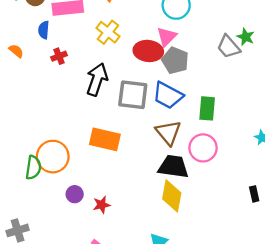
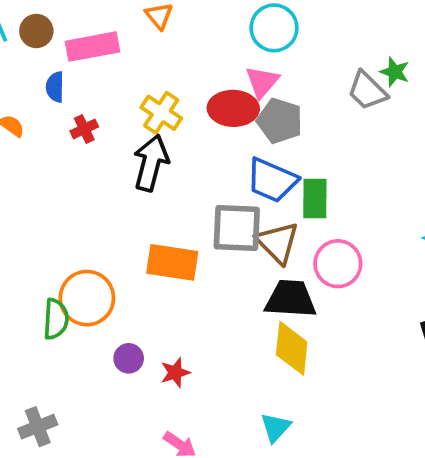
yellow cross: (108, 32) -> (161, 113), moved
gray square: (133, 95) -> (237, 228), moved
green rectangle: (207, 108) -> (315, 199), moved

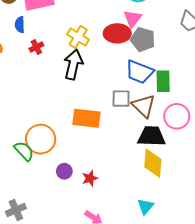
gray square: (237, 228) -> (121, 99), size x0.7
green semicircle: (56, 319) -> (24, 151), turned -45

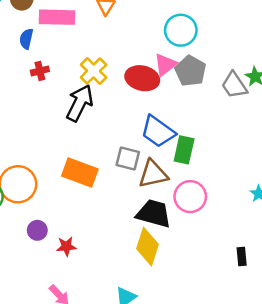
gray pentagon: (143, 39) -> (190, 71), moved
brown triangle: (144, 106) -> (153, 174), turned 50

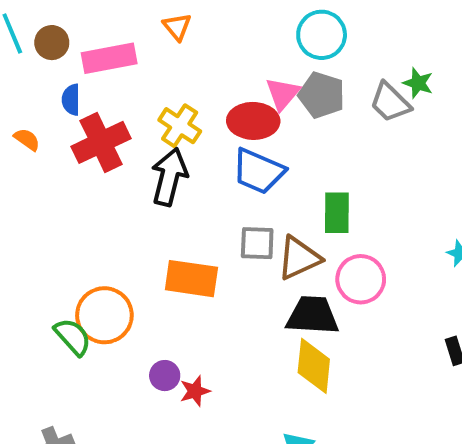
cyan circle: (181, 30) -> (322, 35), moved
red cross: (40, 71) -> (101, 142), size x2.0
blue trapezoid: (158, 132) -> (258, 171), moved
purple circle: (37, 230) -> (165, 376), moved

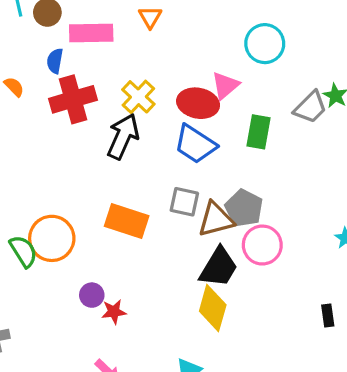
gray pentagon: (322, 95) -> (244, 208), moved
gray trapezoid: (390, 102) -> (310, 107), turned -99
green rectangle: (337, 213) -> (258, 132), moved
black trapezoid: (312, 315) -> (219, 267), turned 108

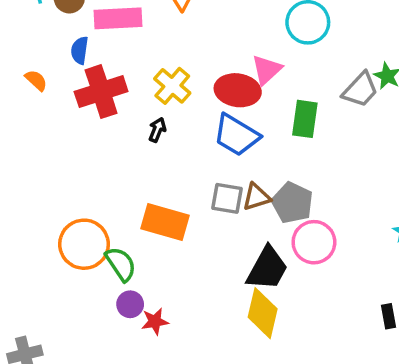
black arrow: (123, 136) -> (157, 130), size x0.5
brown triangle: (216, 219) -> (256, 197), moved, size x0.7
green semicircle: (23, 251) -> (121, 264), moved

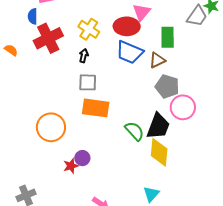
orange semicircle: (36, 80) -> (11, 50), moved
brown triangle: (256, 197) -> (157, 60), moved
gray square: (227, 198) -> (88, 82), moved
green semicircle: (121, 264) -> (134, 131), moved
red star: (155, 321) -> (71, 166), moved

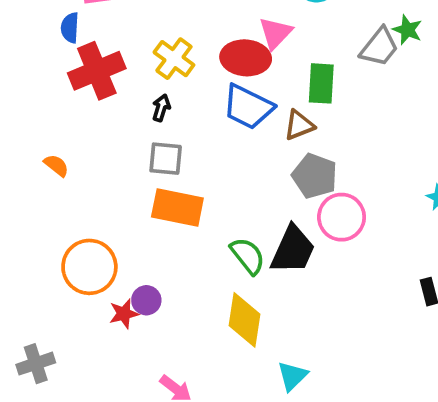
orange semicircle: (11, 50) -> (56, 165), moved
orange circle: (51, 127) -> (89, 267), moved
yellow diamond: (159, 152) -> (245, 320), moved
cyan triangle: (151, 194) -> (292, 376), moved

